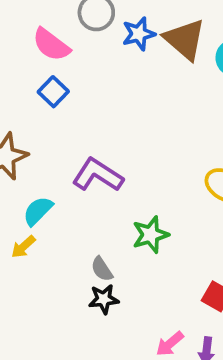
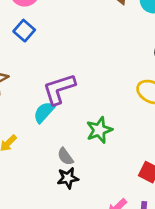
purple L-shape: (98, 175) -> (59, 89), turned -48
cyan semicircle: (38, 211) -> (44, 112), moved

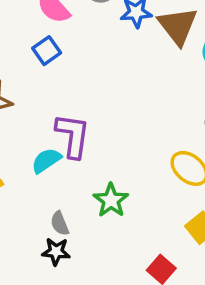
purple L-shape: (59, 89) -> (73, 136), turned 102
green star: (99, 130) -> (111, 200), turned -30

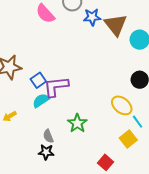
blue square: (47, 51) -> (38, 80), moved
purple L-shape: (73, 136) -> (56, 87), turned -104

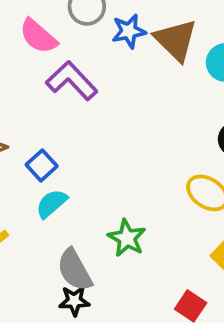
purple L-shape: (56, 87) -> (72, 81), moved, turned 60
gray semicircle: (48, 136) -> (75, 270), size x1.6

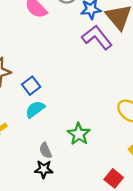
purple L-shape: (72, 81) -> (97, 37), moved
gray semicircle: (75, 270) -> (45, 151), size x0.6

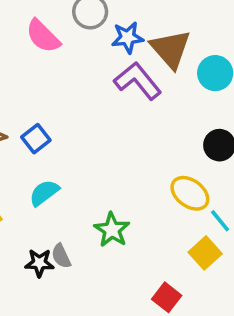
blue square: (31, 86) -> (36, 139), moved
black star: (44, 169) -> (39, 263), moved

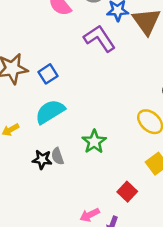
purple L-shape: (138, 81) -> (99, 38), moved
cyan semicircle: (44, 193) -> (50, 112), size x1.4

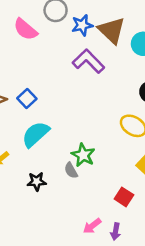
purple L-shape: (99, 38) -> (88, 61), moved
gray semicircle: (57, 156) -> (71, 170), moved

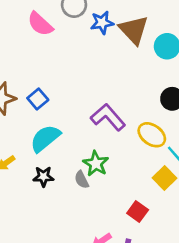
purple L-shape: (88, 61) -> (108, 117), moved
black star: (37, 181) -> (43, 177), moved

